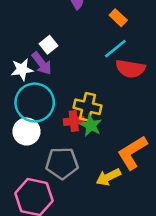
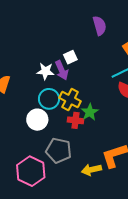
cyan circle: (35, 103) -> (49, 99), size x0.7
yellow cross: (87, 107) -> (70, 100), moved
green star: (91, 125) -> (90, 112), moved

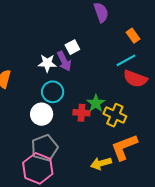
yellow cross: (70, 100) -> (115, 115), moved
gray pentagon: (59, 150) -> (44, 148), moved, turned -30

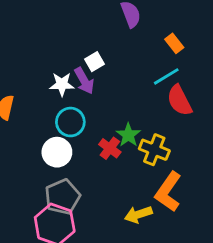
red semicircle: (135, 79) -> (179, 100), turned 45
red cross: (82, 113) -> (110, 148), turned 35
orange L-shape: (124, 147) -> (168, 192), turned -32

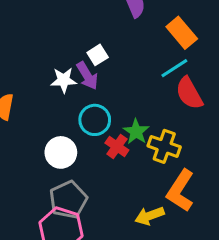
orange rectangle: (174, 43) -> (182, 33), size x1.5
cyan circle: (70, 122) -> (95, 120), moved

